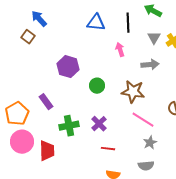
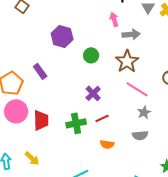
gray arrow: (150, 65) -> (131, 34), moved
brown star: (133, 92) -> (127, 61), turned 30
green cross: (69, 126) -> (76, 123), moved
red line: (108, 149) -> (102, 118), turned -32

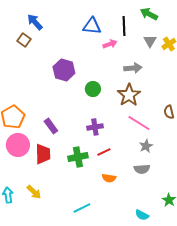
pink arrow: (114, 19) -> (110, 44), moved, turned 88
purple rectangle: (40, 71) -> (51, 126), moved
purple cross: (93, 93) -> (95, 127), turned 35

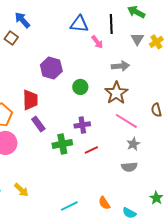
pink arrow: (110, 44) -> (97, 42), turned 72
red trapezoid: (43, 154) -> (30, 100), moved
green cross: (78, 157) -> (62, 144), moved
orange semicircle: (109, 178) -> (104, 203), moved, turned 48

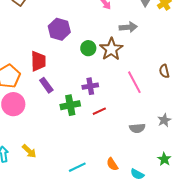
brown star: (116, 93) -> (111, 49), moved
pink line: (126, 121) -> (134, 82), turned 30
gray star: (133, 144) -> (164, 120), moved

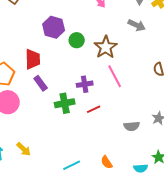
gray arrow: (128, 27) -> (137, 25), moved, turned 30
green circle: (88, 48) -> (77, 40), moved
pink line: (134, 82) -> (115, 76), moved
cyan semicircle: (137, 174) -> (141, 168), moved, turned -32

